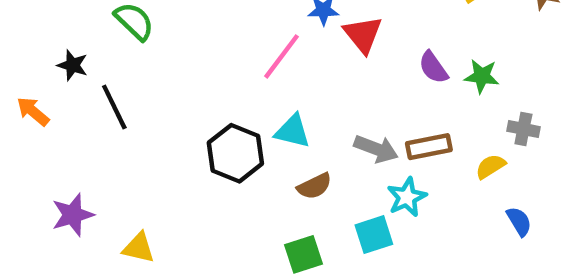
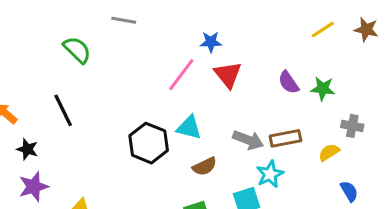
red triangle: (363, 34) -> (228, 75), moved
black star: (73, 65) -> (27, 149), moved

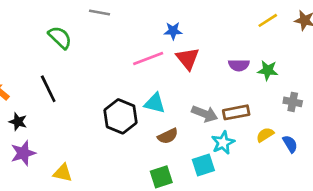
pink line: (181, 75) -> (148, 59), turned 32
purple semicircle: (289, 82) -> (239, 65), turned -54
yellow semicircle: (329, 152) -> (265, 135), moved
blue semicircle: (349, 191) -> (290, 144), moved

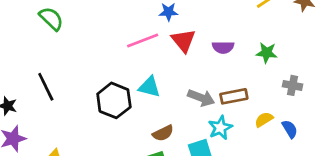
purple semicircle: (239, 65) -> (223, 47), moved
black line: (48, 89) -> (46, 87), moved
brown semicircle: (168, 136) -> (163, 133), moved

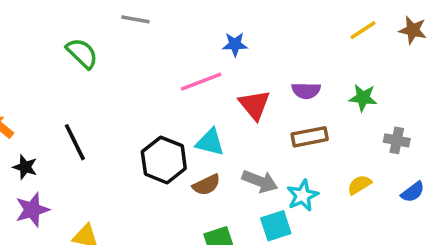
red triangle: (183, 40) -> (254, 105), moved
brown rectangle: (234, 96) -> (310, 137), moved
gray arrow: (201, 98) -> (260, 181), moved
blue semicircle: (290, 129) -> (413, 192), moved, turned 84
brown semicircle: (163, 133) -> (206, 185), moved

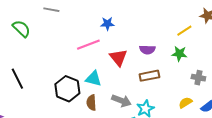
yellow line: (363, 30) -> (184, 31), moved
brown semicircle: (206, 185) -> (91, 103), turned 112
yellow semicircle: (359, 185) -> (185, 103), moved

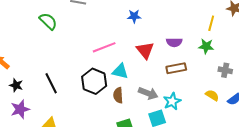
yellow line: (184, 31) -> (211, 23), turned -42
pink line: (88, 45) -> (104, 47), moved
black line: (17, 79) -> (51, 83), moved
yellow semicircle: (185, 103) -> (212, 95), turned 64

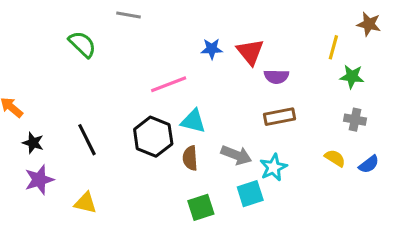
blue star: (134, 16) -> (212, 49), moved
green star: (206, 46) -> (352, 77), moved
red triangle: (145, 50) -> (250, 52), moved

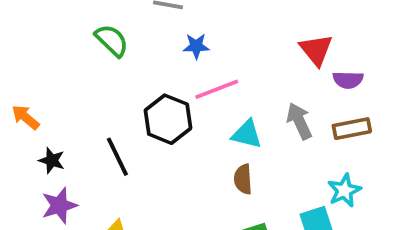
blue star: (212, 49) -> (196, 46), moved
black hexagon: (153, 137) -> (168, 119), moved
gray arrow: (236, 155) -> (299, 121), moved, turned -136

